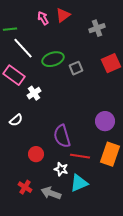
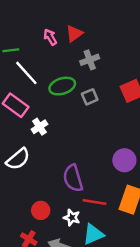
gray cross: (97, 28) -> (90, 60), moved
white semicircle: (16, 120) -> (18, 159), size x1.5
red circle: (36, 154) -> (41, 210), moved

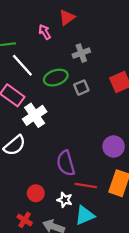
red triangle: (74, 33) -> (67, 17), moved
white cross: (40, 127) -> (35, 115), size x1.5

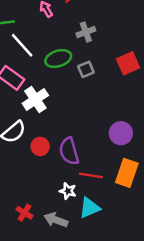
red circle: (36, 193) -> (40, 146), moved

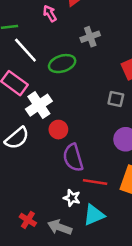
gray square: (86, 69) -> (116, 99), moved, turned 35
red circle: (40, 146) -> (58, 130), moved

